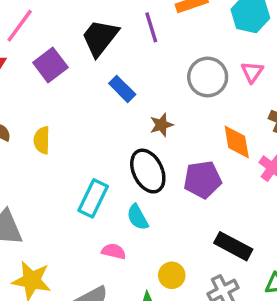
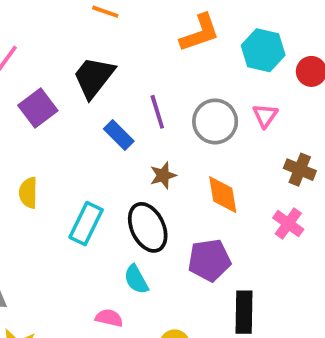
purple line: (151, 27) -> (157, 112), moved
orange diamond: (237, 142) -> (223, 195), moved
purple pentagon: (203, 180) -> (209, 260), moved
cyan rectangle: (93, 198) -> (86, 224), moved
black rectangle: (233, 246) -> (244, 312), turned 63

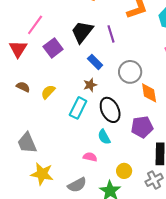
purple line: (157, 112) -> (111, 34), moved
gray circle: (215, 121) -> (130, 72), moved
brown star: (163, 175) -> (90, 85), moved
yellow semicircle: (28, 193) -> (48, 92), turned 42

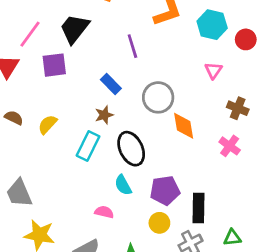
black trapezoid: (82, 32) -> (75, 29), moved
purple square: (53, 48) -> (54, 65), turned 30
purple pentagon: (142, 127) -> (165, 190), moved
yellow circle: (124, 171) -> (159, 223), moved

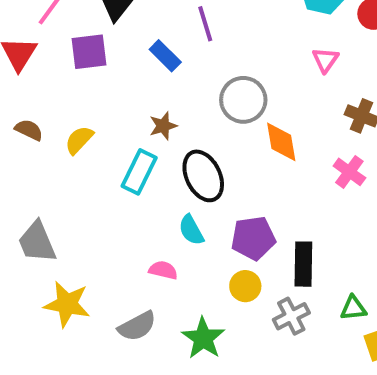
blue rectangle: (111, 84) -> (165, 56), moved

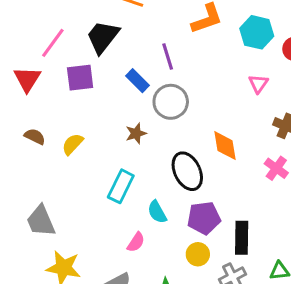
gray circle: (243, 100) -> (171, 102), moved
cyan rectangle: (139, 172) -> (121, 186), moved
black ellipse: (203, 176) -> (187, 171), moved
pink semicircle: (163, 270) -> (136, 242), turned 110

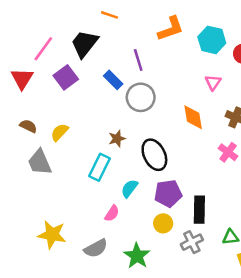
purple square: (80, 78) -> (66, 77), turned -30
brown star: (136, 133) -> (117, 139), moved
orange diamond: (225, 146) -> (193, 117), moved
cyan semicircle: (157, 212) -> (129, 188), turned 66
gray trapezoid: (41, 221) -> (40, 162), moved

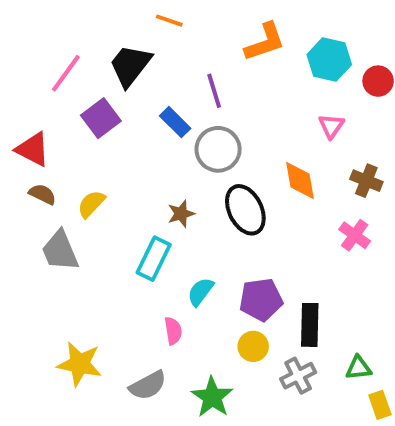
red triangle: (22, 79) -> (33, 149), moved, turned -35
black ellipse: (154, 155) -> (245, 210), moved
pink semicircle: (112, 213) -> (173, 331), turned -42

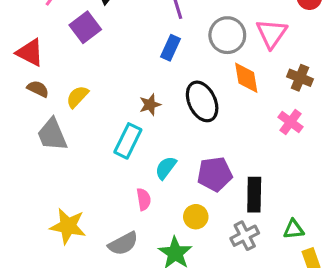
blue rectangle: (175, 122) -> (171, 48), moved, turned 70
pink triangle: (331, 126) -> (272, 34), size x1.5
gray circle: (218, 149) -> (227, 35), moved
yellow circle: (253, 346) -> (196, 217), moved

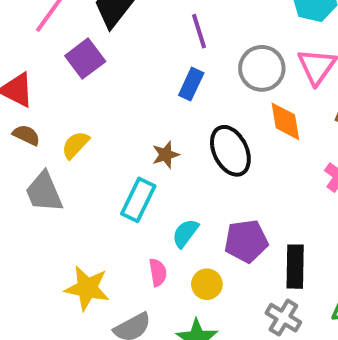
yellow circle: (196, 217) -> (207, 284), moved
yellow star: (68, 226) -> (87, 288), moved
gray cross: (245, 236) -> (283, 318), turned -32

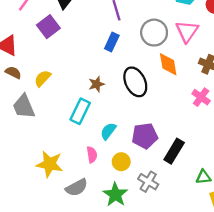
black rectangle: (295, 267) -> (174, 151), turned 30
gray cross: (283, 318) -> (148, 182), moved

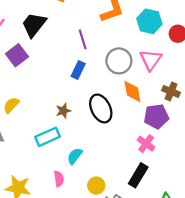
pink cross: (201, 97) -> (146, 144), moved
cyan rectangle: (80, 111) -> (48, 137), turned 40
purple pentagon: (145, 136) -> (156, 116), moved
yellow circle: (121, 162) -> (96, 186), moved

